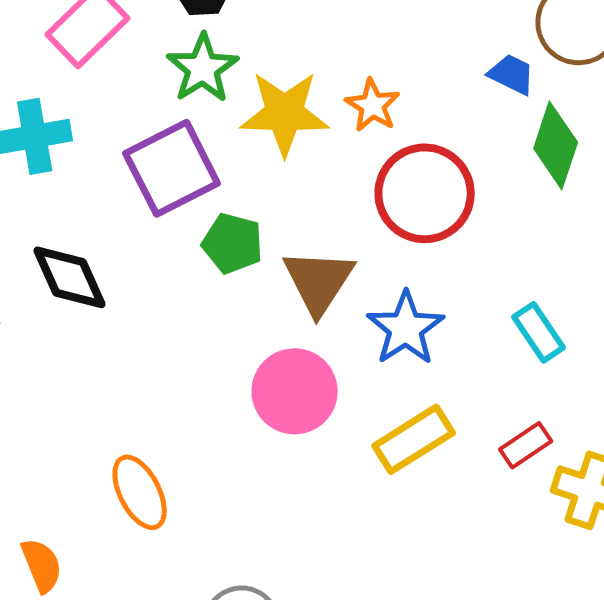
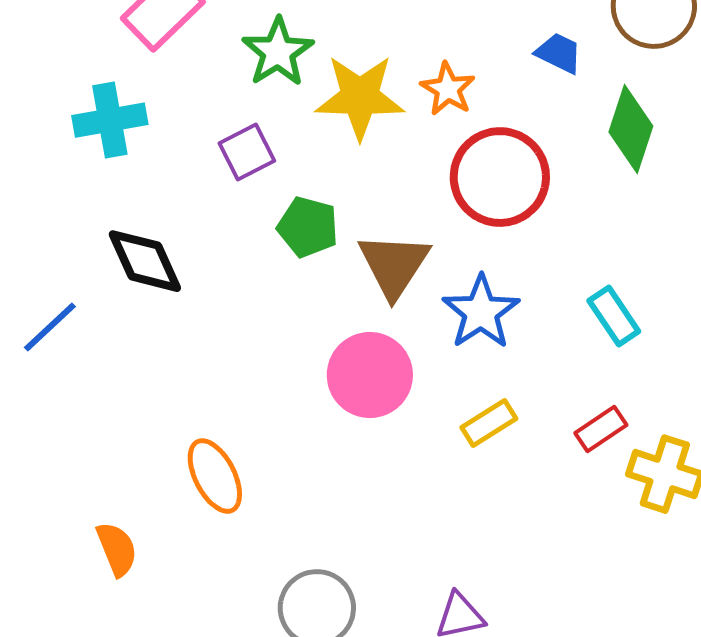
blue trapezoid: (512, 74) -> (559, 53), moved
purple square: (172, 168) -> (247, 152), size x0.6
yellow rectangle: (414, 439) -> (489, 423), size x0.7

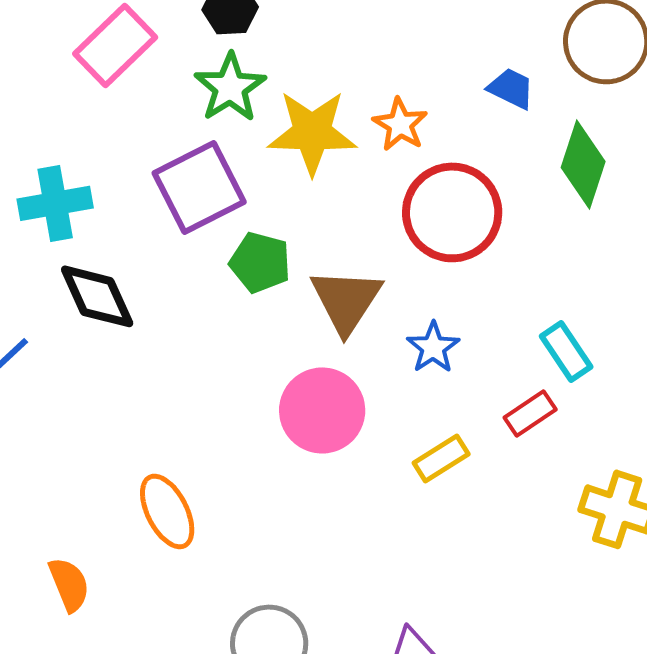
cyan cross: (110, 120) -> (55, 203), moved
purple square: (247, 152) -> (199, 187), size x1.6
blue star: (481, 312) -> (433, 347), size x0.7
red rectangle: (601, 429) -> (530, 413), moved

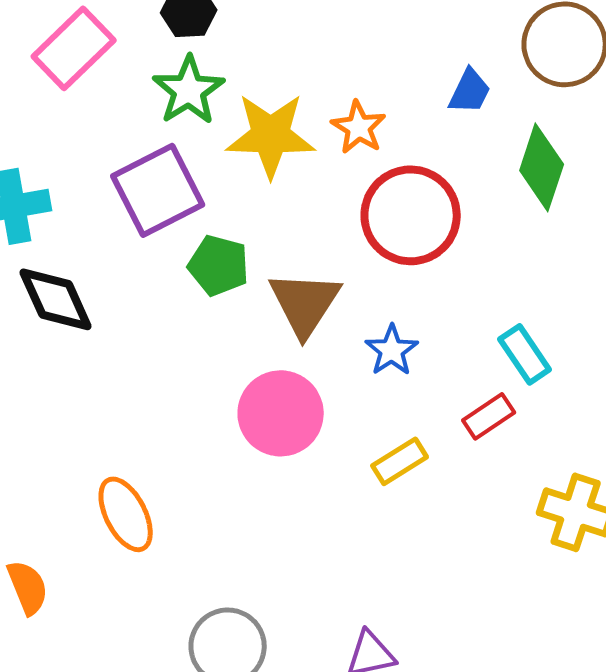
blue trapezoid: (511, 88) -> (470, 91), turned 90

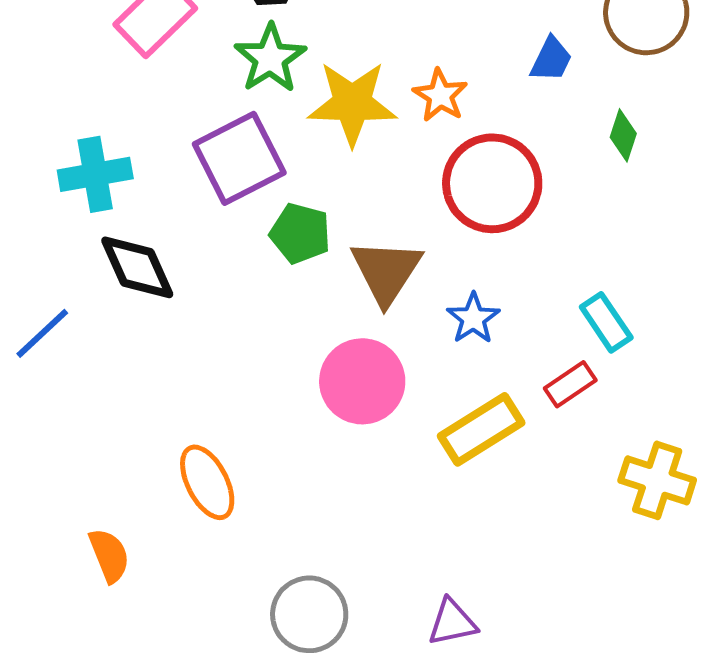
green diamond: (542, 167) -> (623, 135), size x0.6
yellow rectangle: (400, 461) -> (481, 429), size x1.5

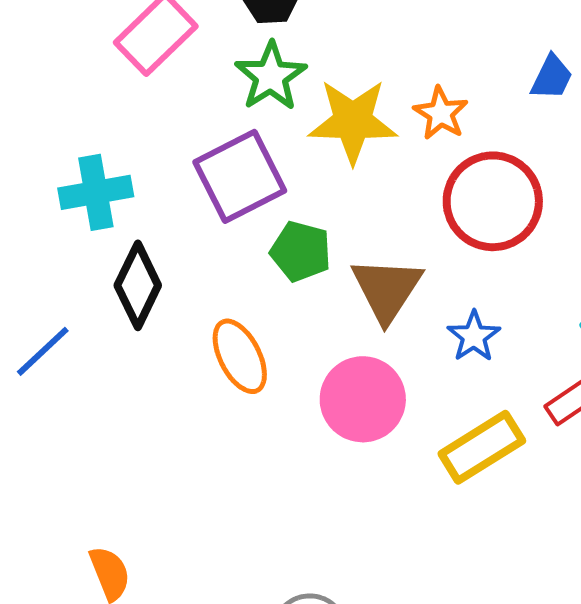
black diamond: (137, 267) -> (138, 285), turned 50
orange ellipse: (207, 482) -> (240, 356), moved

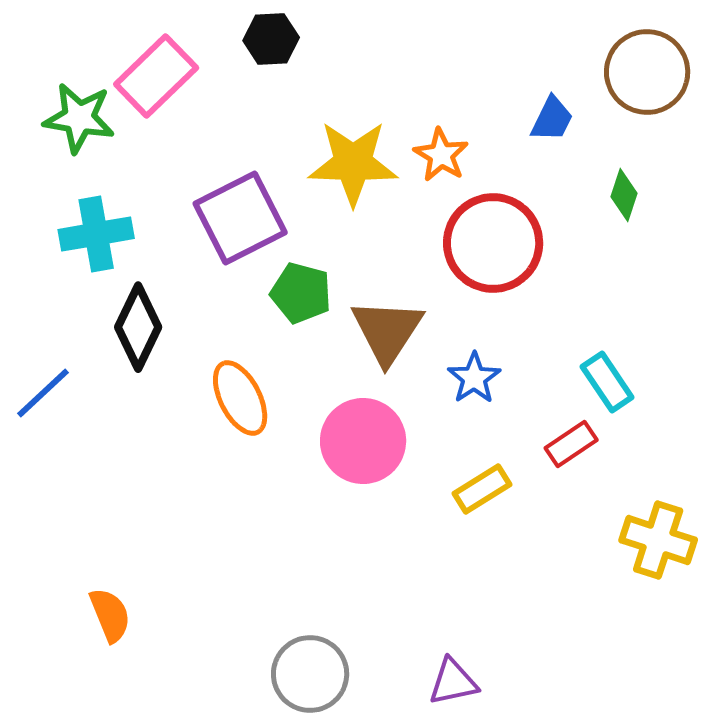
green star: (271, 76) -> (79, 118), moved, turned -30
yellow rectangle: (482, 447) -> (482, 489), size x0.7

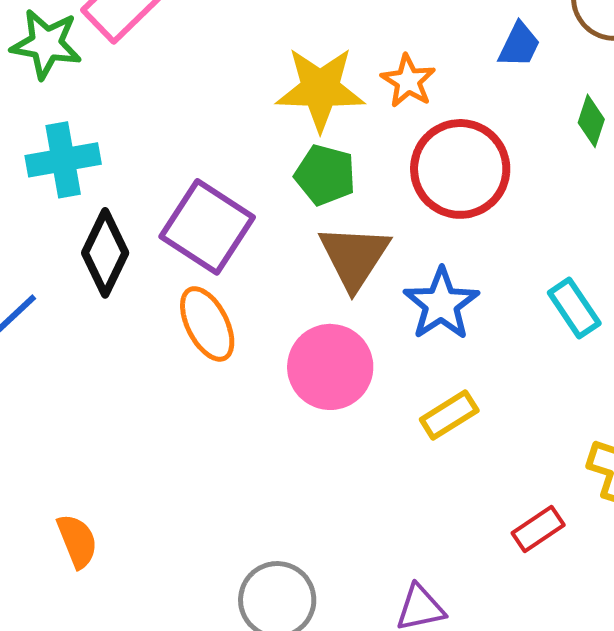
purple square: (240, 218) -> (207, 227), moved, turned -30
green pentagon: (301, 293) -> (325, 175), moved
blue star: (474, 378) -> (441, 304), size x1.4
red rectangle: (571, 444) -> (538, 529), moved

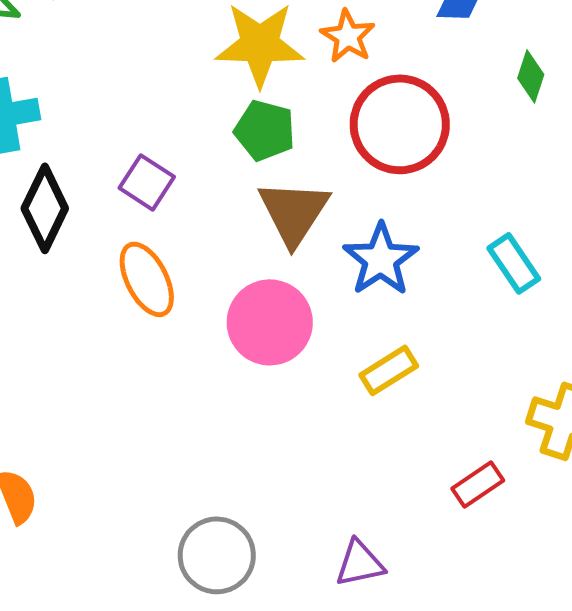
purple square: (207, 227) -> (147, 182), size x0.6

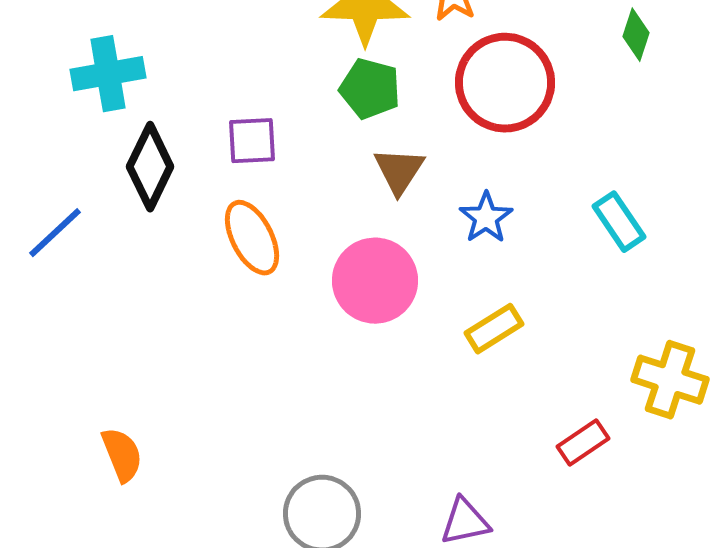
purple square: (147, 182) -> (252, 141), turned -36
brown triangle: (294, 212) -> (399, 171), size x0.7
blue star: (381, 259) -> (486, 218), size x0.7

